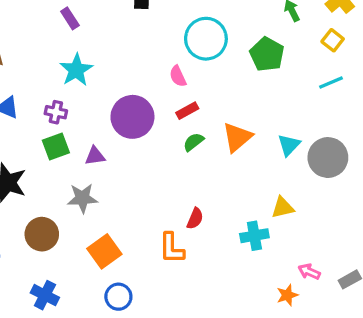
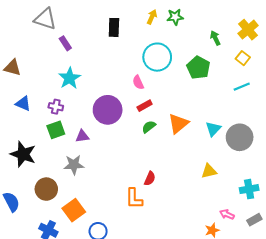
cyan cross: (254, 236) -> (249, 189), moved
orange square: (104, 251) -> (74, 210), moved

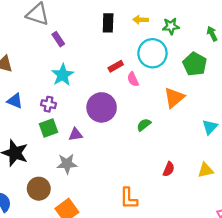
yellow arrow: (152, 17) -> (141, 20), moved, turned -112
green star: (175, 17) -> (171, 26), moved
red rectangle: (145, 106) -> (116, 66), moved
orange triangle: (178, 124) -> (174, 98), moved
red semicircle: (150, 178) -> (169, 169), moved

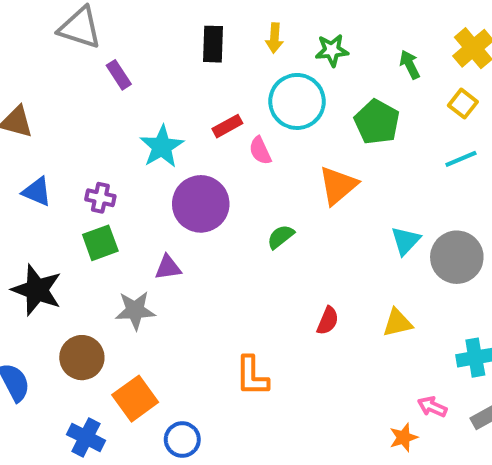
yellow arrow: (141, 20) -> (274, 38), turned -88
cyan star: (63, 75) -> (162, 147), moved
purple triangle: (76, 134) -> (168, 267), moved

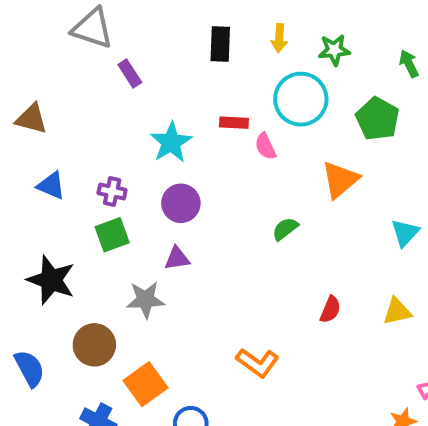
red rectangle: (227, 126) -> (234, 123), turned 32
purple circle: (201, 204) -> (181, 203), moved, size x0.7
orange L-shape: (252, 376) -> (258, 363), turned -54

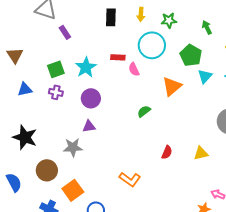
brown triangle: (31, 119) -> (15, 55), turned 42
blue triangle: (51, 186) -> (25, 89), turned -35
cyan triangle: (405, 233) -> (205, 76), moved
green square: (112, 235) -> (56, 69), moved

